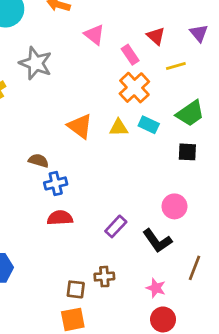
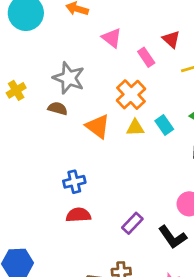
gray star: (36, 63) -> (69, 78), moved
orange cross: (134, 88) -> (131, 95), moved
cyan rectangle: (149, 125) -> (164, 125), turned 30
brown semicircle: (38, 161) -> (58, 108), moved

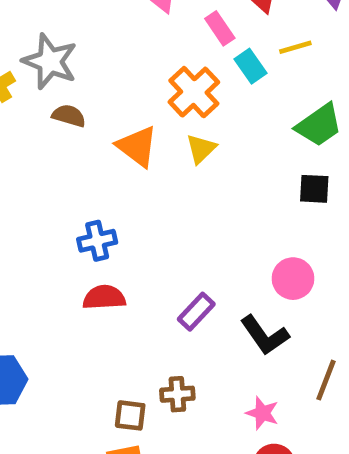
gray star: (69, 78) -> (50, 61), moved
cyan rectangle: (164, 125) -> (251, 66), moved
yellow triangle: (135, 128) -> (201, 149), turned -42

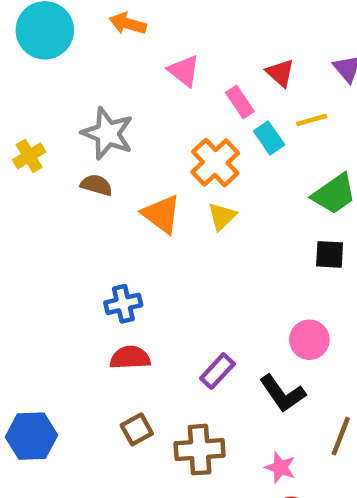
gray star: (50, 61) -> (108, 133), moved
brown cross: (177, 394) -> (200, 450), size x1.5
brown square: (130, 415) -> (137, 429), moved, turned -36

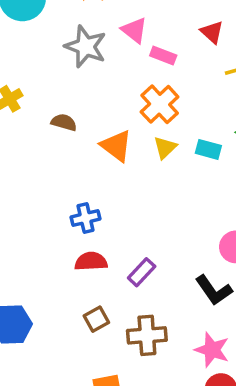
pink rectangle: (240, 102) -> (163, 56), moved, turned -35
gray star: (108, 133) -> (86, 47), moved
cyan rectangle: (269, 138) -> (208, 149), moved, turned -40
purple rectangle: (217, 371) -> (142, 272), moved
pink star: (280, 467) -> (212, 350), size x1.4

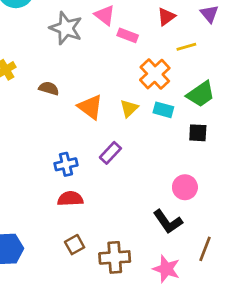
red triangle: (212, 32) -> (166, 17), turned 42
orange cross: (160, 104) -> (155, 74), moved
purple rectangle: (142, 272) -> (110, 153), moved

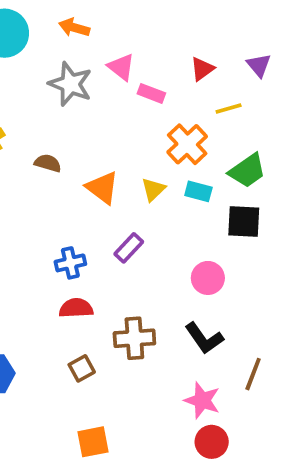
black square: (198, 133) -> (244, 221), size x1.4
pink circle: (185, 187) -> (208, 278), moved
brown cross: (115, 257) -> (134, 338), moved

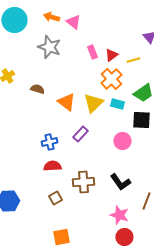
pink triangle: (121, 67) -> (73, 22), moved
red triangle: (202, 69) -> (111, 55), moved
pink rectangle: (151, 93) -> (92, 52), turned 48
yellow triangle: (153, 189) -> (93, 103), size x1.5
pink circle: (208, 278) -> (122, 141), moved

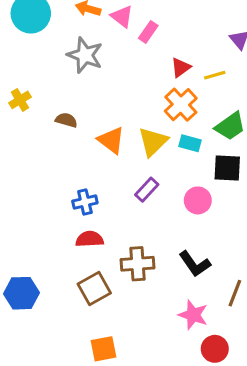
pink rectangle: (92, 52) -> (148, 32), moved, turned 56
purple rectangle: (80, 134) -> (147, 190), moved
brown square: (55, 198) -> (94, 289), size x1.5
red circle: (124, 237) -> (215, 349), moved

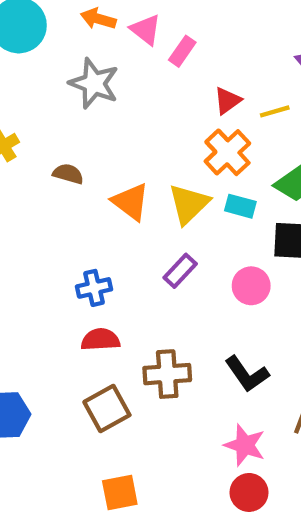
red circle: (215, 349) -> (249, 492), moved

